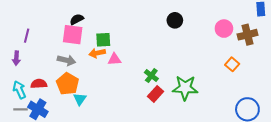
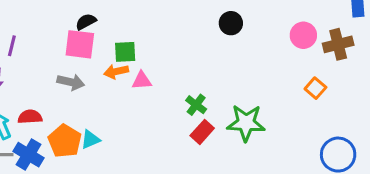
orange pentagon: (67, 84) -> (65, 141), moved
cyan triangle: (80, 99) -> (90, 139), turned 32

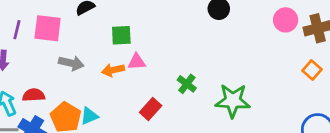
pink square: (80, 44) -> (48, 28), moved
orange arrow: (116, 71) -> (113, 70), moved
orange square: (315, 88) -> (312, 70), moved
red rectangle: (202, 132) -> (151, 109), moved

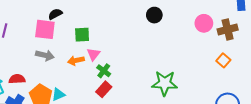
pink square: (48, 28) -> (45, 29), moved
pink triangle: (137, 62) -> (93, 54), turned -48
green cross: (187, 84) -> (104, 71), moved

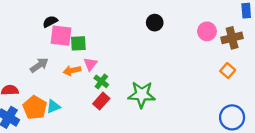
pink square: (45, 29) -> (61, 36), moved
gray arrow: (45, 55) -> (39, 65), turned -48
green star: (165, 83) -> (142, 95), moved

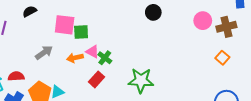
black semicircle: (50, 22) -> (30, 11), moved
pink triangle: (90, 64) -> (92, 52), turned -40
green cross: (101, 81) -> (105, 58), moved
red rectangle: (101, 101) -> (97, 79), moved

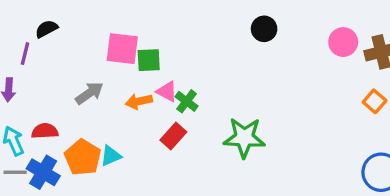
black semicircle: (30, 11) -> (46, 29), moved

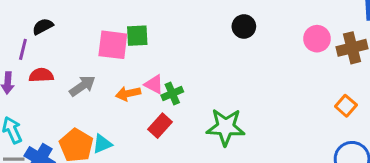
green square: (149, 60) -> (137, 36), moved
green cross: (187, 101) -> (172, 94), turned 30
orange square: (375, 101) -> (346, 106), moved
red semicircle: (45, 131) -> (41, 75), moved

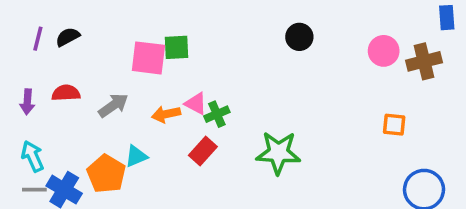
purple line: (23, 49) -> (38, 39), moved
orange square: (346, 106) -> (394, 125), moved, turned -35
cyan triangle: (102, 144) -> (136, 156), moved

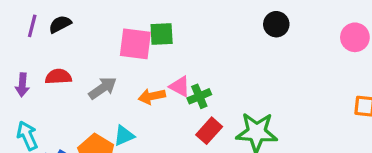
red rectangle: (203, 151) -> (209, 131), moved

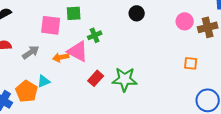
green square: (162, 34) -> (74, 13), moved
pink triangle: (180, 86) -> (78, 51), size x1.6
green cross: (199, 96) -> (95, 35), moved

